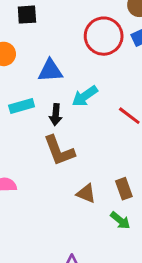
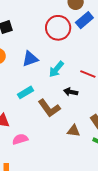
cyan rectangle: (22, 106) -> (25, 92), moved
black arrow: (56, 115) -> (71, 92), moved, turned 112

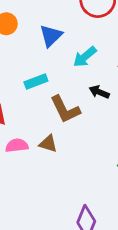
blue triangle: (30, 59) -> (51, 36), turned -36
brown triangle: (74, 131) -> (48, 144), moved

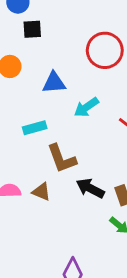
blue triangle: (51, 36) -> (54, 83), turned 35
black arrow: (99, 92) -> (90, 188), moved, size x1.4

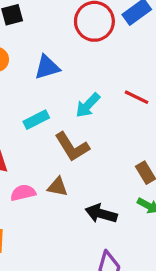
cyan arrow: (86, 107) -> (88, 105), moved
black arrow: (90, 188) -> (101, 214), moved

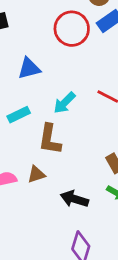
brown L-shape: (72, 147) -> (50, 139), turned 40
brown triangle: (58, 187) -> (36, 174), turned -30

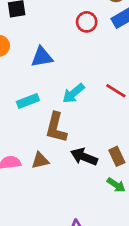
red circle: (72, 29) -> (87, 22), size x0.6
black arrow: (74, 199) -> (84, 157), moved

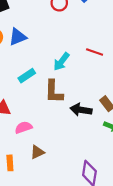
blue triangle: (42, 57) -> (18, 37), moved
brown triangle: (40, 161) -> (37, 152), moved

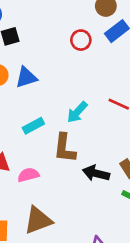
pink semicircle: (23, 127) -> (28, 175), moved
brown triangle: (37, 152) -> (38, 220), size x1.6

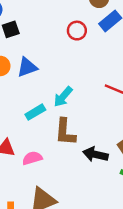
cyan arrow: (77, 112) -> (63, 97), moved

